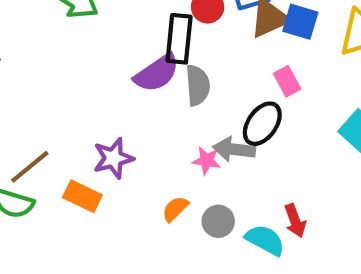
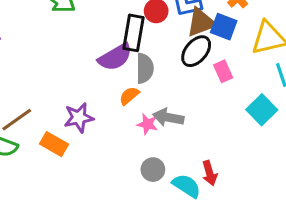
pink rectangle: (287, 81) -> (223, 71), moved
black ellipse: (262, 124) -> (196, 51), moved
orange semicircle: (175, 209) -> (129, 96), moved

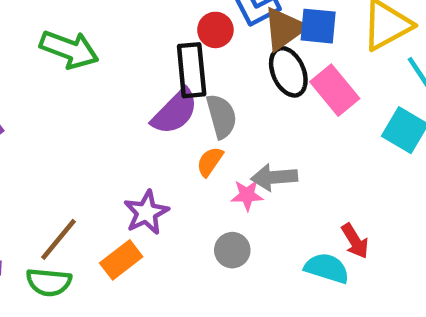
black ellipse: (196, 51) -> (288, 72), turned -48
pink rectangle: (223, 71) -> (335, 90), size x1.5
orange rectangle: (54, 144) -> (121, 260), turned -52
gray circle: (153, 170) -> (232, 250), moved

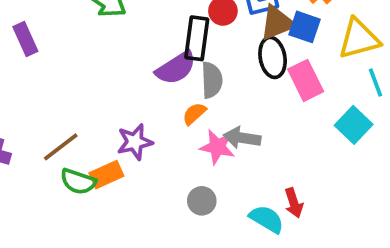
pink star: (247, 195) -> (217, 147), size x1.4
gray circle: (232, 250) -> (202, 201), moved
green semicircle: (49, 282) -> (78, 181), moved

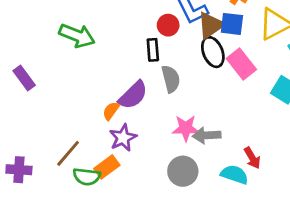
black rectangle: (197, 38) -> (153, 50), size x0.7
purple semicircle: (176, 68) -> (133, 95), moved
orange semicircle: (194, 114) -> (111, 111), moved
gray arrow: (242, 138) -> (207, 135), moved
gray circle: (202, 201) -> (183, 171), size x1.4

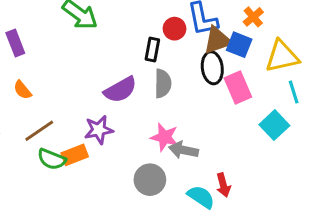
orange semicircle: (111, 111) -> (22, 90), moved, turned -90

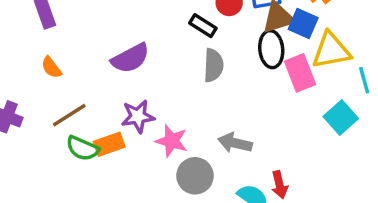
black rectangle: (152, 49) -> (203, 26), turned -70
yellow triangle: (282, 56) -> (331, 51), moved
purple semicircle: (120, 90) -> (130, 58), moved
pink star: (164, 137) -> (172, 141), moved

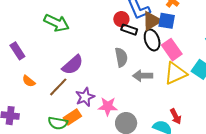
black rectangle: (203, 26) -> (129, 30), moved
yellow triangle: (331, 51) -> (176, 73), moved
brown line: (69, 115) -> (58, 87), moved
gray arrow: (235, 143) -> (143, 76), moved

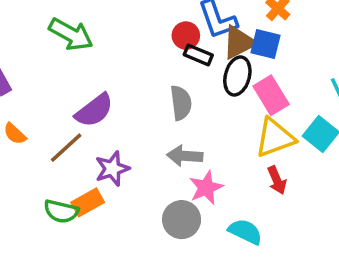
black ellipse: (152, 40) -> (237, 76), turned 30
gray arrow: (143, 76) -> (185, 156), moved
pink star: (108, 106) -> (206, 188), moved, turned -30
red arrow: (176, 116) -> (277, 180), moved

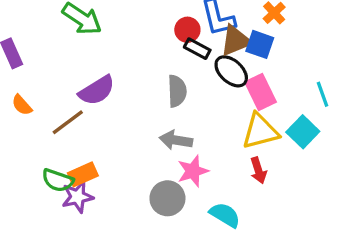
black ellipse: (237, 76) -> (231, 71), turned -68
purple star: (112, 169) -> (78, 197), moved

